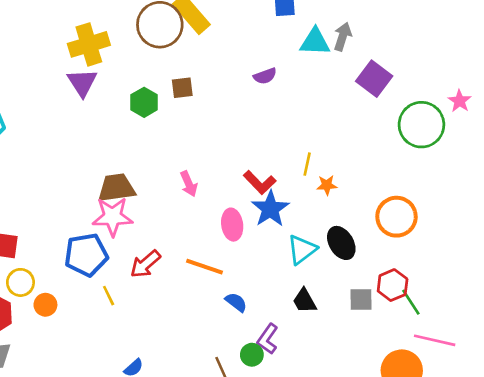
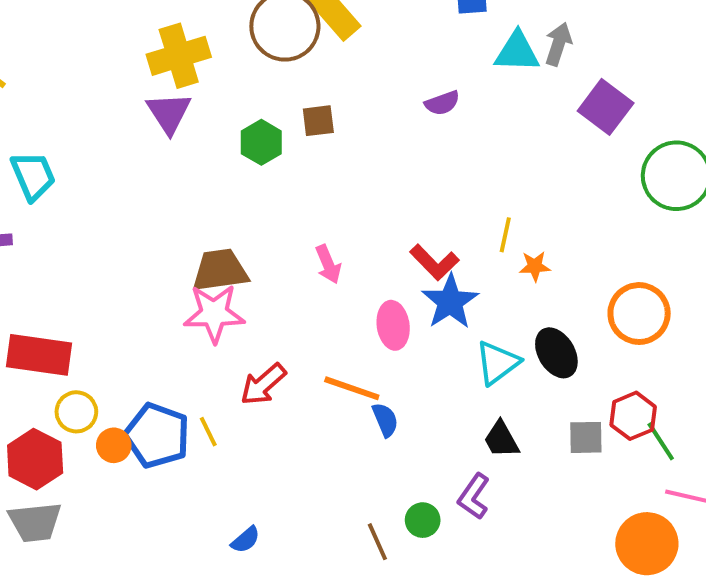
blue pentagon: (86, 255) -> (157, 435), moved, turned 30
blue semicircle: (236, 302) -> (385, 420), moved, turned 30
purple L-shape: (268, 339) -> (474, 496), moved

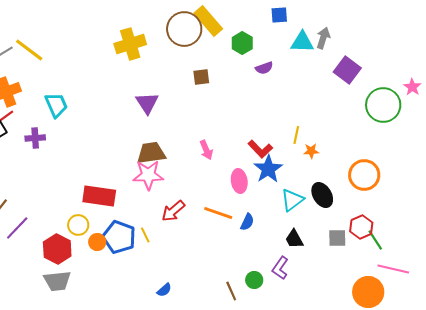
purple triangle: (169, 113) -> (147, 103), moved
green hexagon: (261, 142) -> (242, 43), moved
red rectangle: (39, 355) -> (99, 196), moved
blue semicircle: (385, 420) -> (247, 222), moved, turned 48

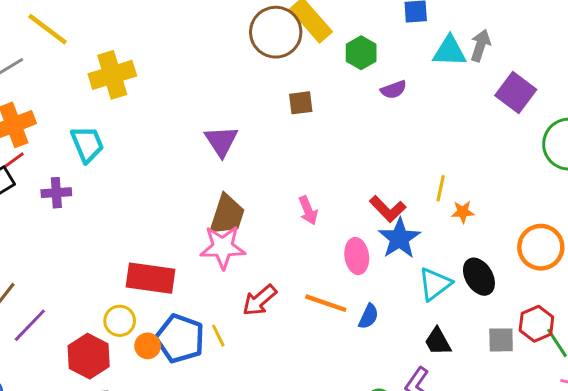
yellow cross: (130, 44) -> (112, 75), moved
yellow line: (29, 50) -> (47, 29), moved
brown trapezoid: (151, 153) -> (227, 215), turned 116

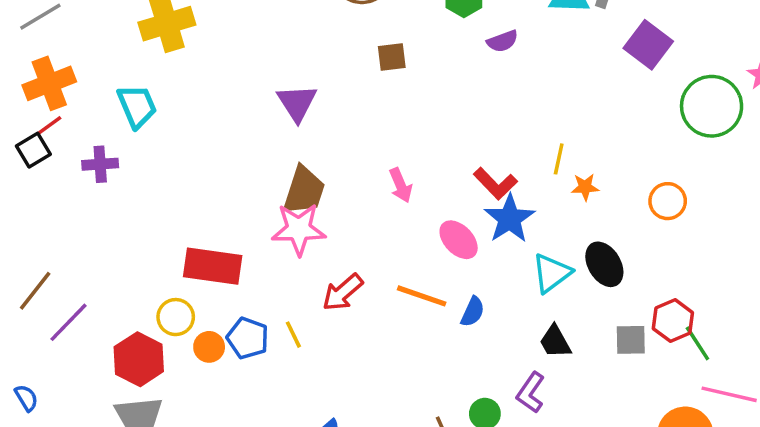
orange circle: (541, 247) -> (668, 201), moved, size x0.7
pink ellipse: (357, 256) -> (459, 240), turned -36
blue pentagon: (180, 338) -> (248, 338), size x0.7

